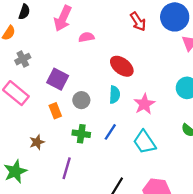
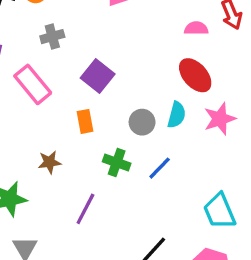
pink semicircle: (86, 37) -> (196, 28), moved
gray circle: (81, 100) -> (142, 122), moved
pink star: (144, 104) -> (220, 119), moved
cyan trapezoid: (144, 142) -> (220, 211), moved

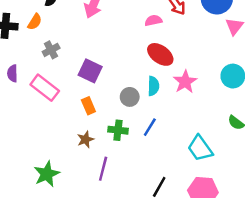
brown star: (49, 162) -> (85, 139), moved

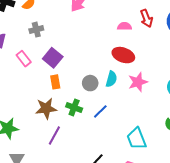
red ellipse: (160, 54) -> (123, 55), turned -30
purple square: (90, 71) -> (53, 58), moved
pink rectangle: (45, 88) -> (24, 59), size x0.7
brown star: (85, 139) -> (46, 108), size x1.5

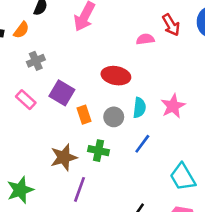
red ellipse: (123, 55) -> (116, 76), moved
orange rectangle: (55, 82) -> (84, 115), moved
blue line: (100, 111) -> (142, 144), moved

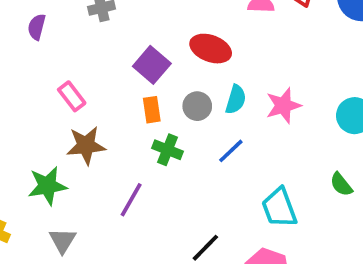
purple square: (62, 93) -> (152, 65), moved
pink rectangle: (26, 100) -> (72, 96), moved
orange rectangle: (84, 115) -> (152, 110), moved
brown star: (64, 157) -> (86, 145), moved

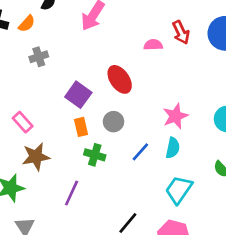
red ellipse: (211, 49) -> (120, 79), turned 40
cyan semicircle: (236, 99) -> (173, 148), moved
cyan trapezoid: (279, 208) -> (179, 190), turned 60

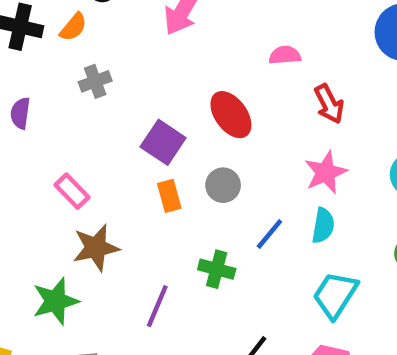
red arrow: (181, 32) -> (329, 104), moved
green cross: (95, 155) -> (217, 269), moved

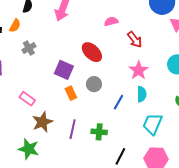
green cross: (217, 269) -> (99, 132), moved
green star: (56, 301) -> (29, 149), turned -30
purple line: (157, 306) -> (73, 129), moved

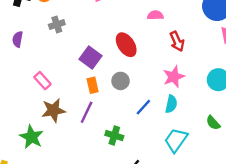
purple line: (73, 129) -> (87, 112), moved

